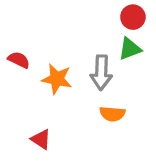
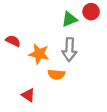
green triangle: (130, 49) -> (69, 19), moved
orange semicircle: (112, 114) -> (56, 75), moved

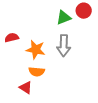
red semicircle: (13, 41) -> (12, 38), turned -40
orange semicircle: (56, 75) -> (37, 72), moved

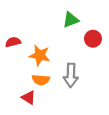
red circle: (84, 11) -> (93, 39), moved
gray arrow: (64, 46) -> (71, 75), moved

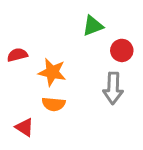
gray arrow: (71, 75) -> (113, 88), moved
red triangle: (29, 98) -> (25, 127), moved

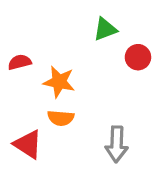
gray arrow: (113, 88) -> (117, 144), moved
red triangle: (25, 127) -> (28, 144), size x1.4

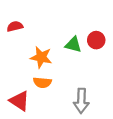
green triangle: (105, 29) -> (73, 45), moved, turned 36
red semicircle: (20, 62) -> (15, 26), moved

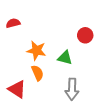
green triangle: (73, 45) -> (65, 58), moved
orange semicircle: (42, 82) -> (37, 73), turned -119

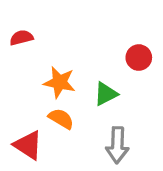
green triangle: (65, 58) -> (106, 94), turned -42
orange semicircle: (37, 73) -> (61, 119), turned -35

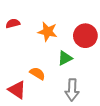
red circle: (139, 58) -> (85, 36), size x1.5
orange star: (59, 82) -> (48, 32), moved

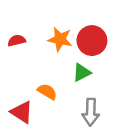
red semicircle: (13, 23) -> (17, 41), moved
red circle: (85, 36) -> (92, 41), moved

